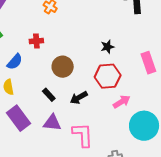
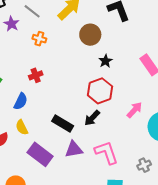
brown circle: (63, 67) -> (90, 35), moved
red hexagon: (108, 76) -> (100, 91), moved
black rectangle: (49, 95) -> (63, 123), size x1.5

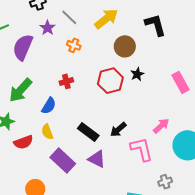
red hexagon: (100, 91) -> (110, 81), moved
purple triangle: (74, 149) -> (97, 159), turned 30
pink L-shape: (106, 153) -> (142, 149), moved

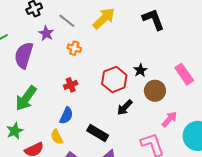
brown circle: (125, 46) -> (155, 91), moved
blue semicircle: (49, 106) -> (66, 116), moved
black arrow: (118, 130) -> (125, 107), moved

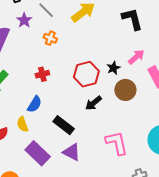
pink arrow: (169, 119) -> (136, 57), moved

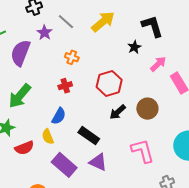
orange cross: (50, 38) -> (72, 57), moved
black star: (113, 68) -> (134, 47), moved
brown circle: (125, 90) -> (147, 109), moved

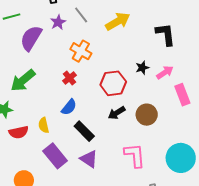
black star: (134, 47) -> (142, 68), moved
orange cross: (72, 57) -> (81, 51), size x1.5
red cross: (65, 86) -> (69, 78), turned -32
blue semicircle: (59, 116) -> (69, 107), moved

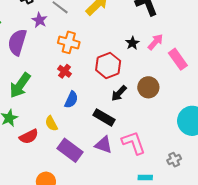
black rectangle: (84, 131) -> (104, 117), moved
pink L-shape: (135, 155) -> (134, 143), moved

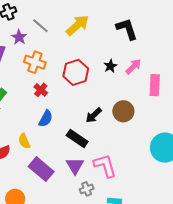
orange cross: (69, 42) -> (35, 62), moved
pink rectangle: (178, 59) -> (155, 85), turned 35
red hexagon: (108, 65) -> (76, 72), moved
purple triangle: (104, 145) -> (75, 166), turned 36
gray cross: (174, 160) -> (87, 189), moved

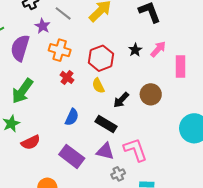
blue semicircle: (46, 119) -> (72, 117), moved
yellow semicircle: (24, 141) -> (98, 86), moved
purple triangle: (75, 166) -> (105, 151), turned -42

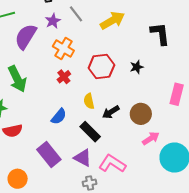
pink arrow: (158, 49) -> (151, 138), moved
yellow semicircle: (98, 86) -> (89, 101), moved
green arrow: (22, 91) -> (17, 79), turned -76
pink L-shape: (135, 150) -> (112, 164), turned -52

